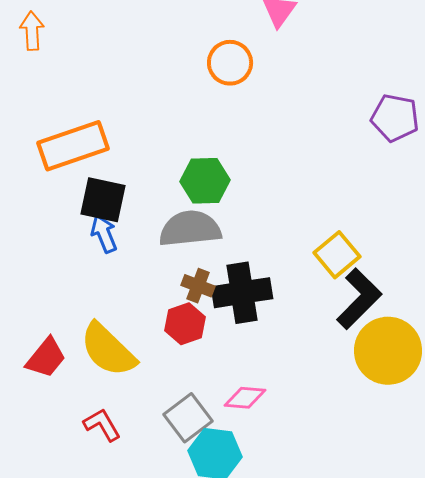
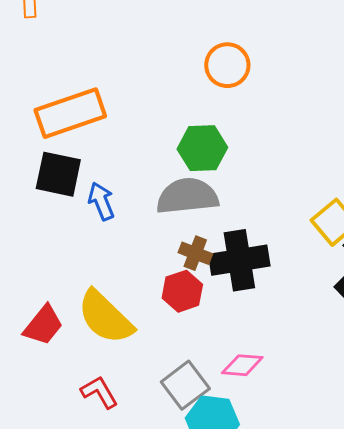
orange circle: (230, 63) -> (227, 65), moved
black square: (103, 200) -> (58, 174), moved

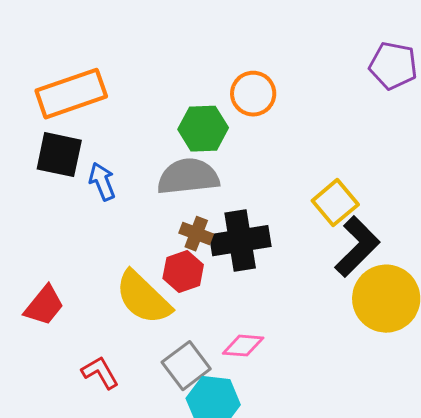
orange circle: (227, 65) -> (253, 94), moved
yellow semicircle: (105, 317) -> (143, 298), moved

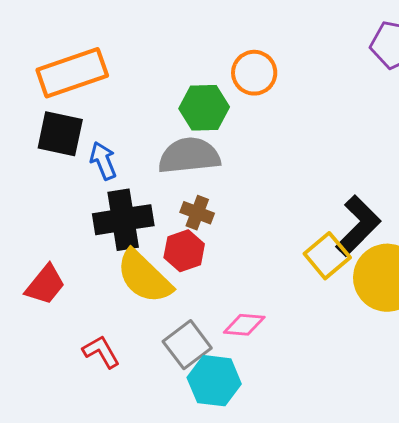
yellow square: (335, 203) -> (327, 256), moved
black cross: (240, 241) -> (123, 220), moved

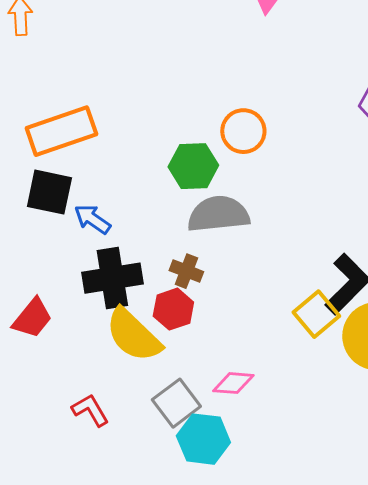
gray semicircle: (189, 156) -> (218, 214), moved
blue arrow: (103, 161) -> (92, 219), turned -33
red trapezoid: (45, 285) -> (32, 318), moved

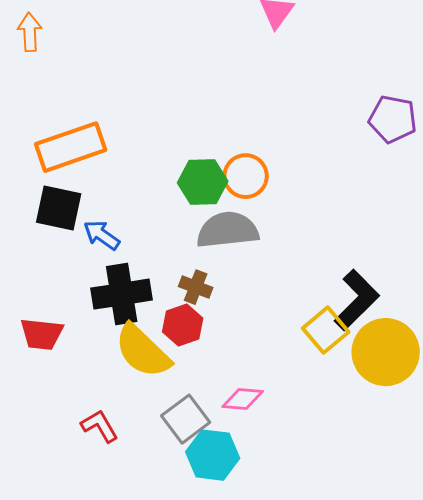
orange circle: (243, 131) -> (246, 176), moved
red trapezoid: (32, 318) -> (42, 334), turned 57

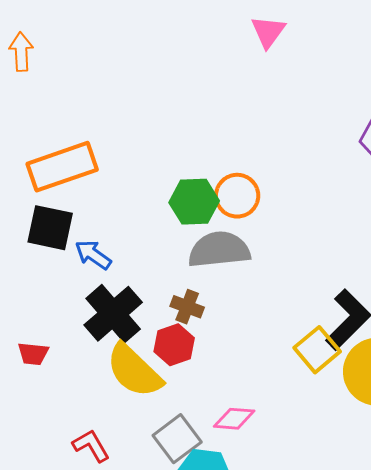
black cross: (122, 294) -> (113, 314), turned -32
red trapezoid: (42, 334) -> (33, 354), size x0.7

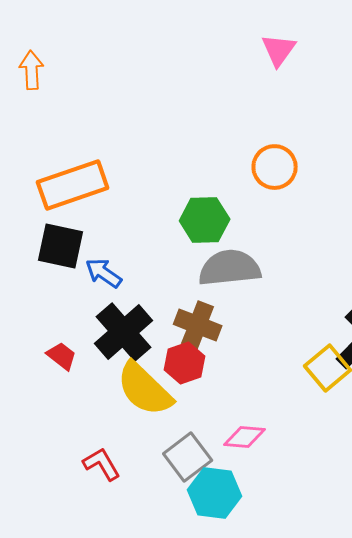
orange circle: (237, 196) -> (275, 167), moved
brown cross: (187, 307) -> (198, 325), size x1.4
red trapezoid: (33, 354) -> (62, 356), moved, turned -148

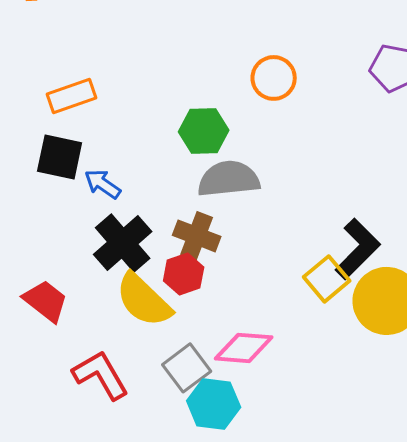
orange rectangle: (73, 185) -> (72, 96), size x0.7
red trapezoid: (62, 356) -> (46, 301), moved, size x1.5
pink diamond: (245, 437) -> (244, 348), size x1.4
red L-shape: (102, 464) -> (101, 375), size x1.5

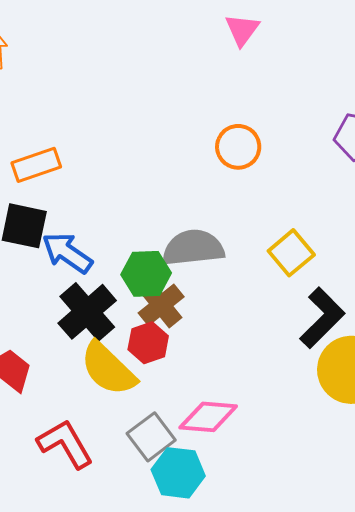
green hexagon: (204, 131) -> (146, 274), moved
blue arrow: (103, 184) -> (67, 253), size x1.4
brown cross: (197, 236) -> (161, 305), turned 30
yellow square: (327, 279) -> (291, 253), moved

